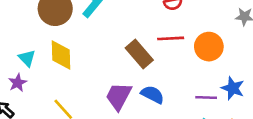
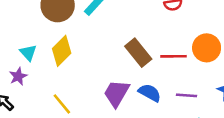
red line: (171, 38) -> (174, 56), moved
yellow diamond: (61, 55) -> (62, 51), turned 44
purple line: (206, 98) -> (186, 95), moved

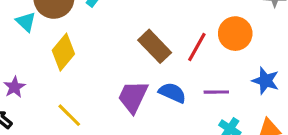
cyan triangle: (28, 53) -> (26, 22), moved
red line: (174, 56) -> (197, 47), turned -55

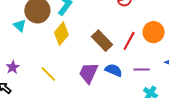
yellow diamond: (63, 52) -> (61, 34), moved
yellow line: (69, 115) -> (48, 74), moved

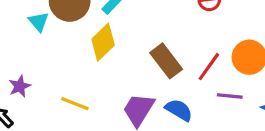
purple line: (142, 70) -> (230, 96), moved
yellow line: (48, 74) -> (75, 104), turned -30

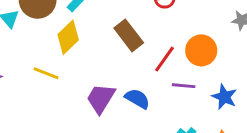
brown rectangle: (166, 61) -> (129, 35), moved
yellow line: (75, 104) -> (46, 73), moved

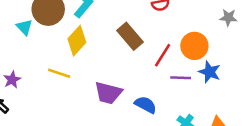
blue star: (224, 97) -> (210, 72), moved
purple trapezoid: (101, 98) -> (108, 93), turned -104
blue semicircle: (137, 99) -> (146, 105), moved

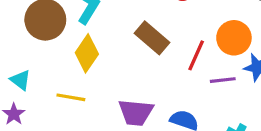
cyan triangle: (24, 27) -> (20, 80), moved

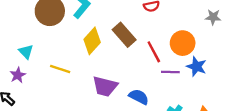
yellow diamond: (87, 53) -> (92, 41), moved
red line: (196, 55) -> (154, 52), turned -60

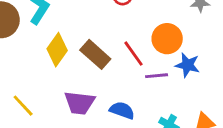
brown rectangle: (124, 35) -> (95, 54), moved
yellow line: (60, 69) -> (23, 106), moved, turned 36

